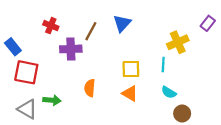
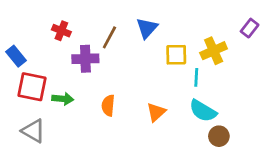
yellow square: (131, 69) -> (176, 55), moved
cyan semicircle: (169, 92) -> (203, 111), size x1.5
orange triangle: (130, 93) -> (156, 112), turned 48
green arrow: (52, 100) -> (63, 99), moved

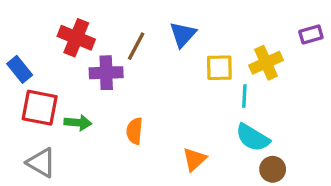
purple rectangle: (250, 28) -> (311, 34), turned 36
red cross: (61, 31) -> (76, 38), size x1.5
orange triangle: (156, 112) -> (194, 159), moved

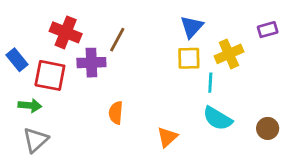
blue triangle: (183, 34) -> (192, 27), moved
red square: (40, 108) -> (50, 75), moved
green arrow: (78, 123) -> (30, 106), moved
gray triangle: (41, 163) -> (36, 140), turned 48
brown circle: (273, 169) -> (268, 128), moved

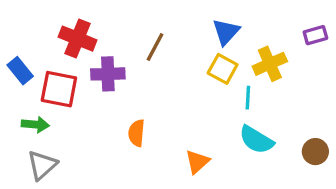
brown line: (117, 40) -> (155, 47), moved
yellow square: (189, 58) -> (223, 69), turned 30

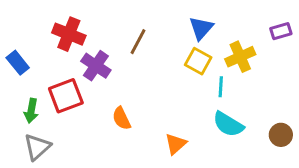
purple cross: (108, 74) -> (96, 66), turned 36
red square: (59, 89) -> (66, 96), moved, turned -32
green arrow: (35, 125) -> (31, 111), turned 95
orange semicircle: (137, 133) -> (121, 118), turned -30

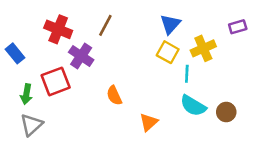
brown line: (138, 42) -> (105, 25), moved
orange semicircle: (121, 118) -> (114, 95), moved
brown circle: (281, 135) -> (226, 112), moved

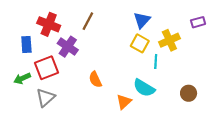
blue rectangle: (15, 53) -> (26, 44), moved, turned 35
green arrow: (26, 94) -> (22, 78), turned 56
cyan semicircle: (193, 106) -> (144, 88), moved
gray triangle: (32, 125) -> (45, 97), moved

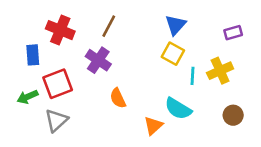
purple rectangle: (198, 22) -> (233, 33), moved
yellow cross: (169, 40) -> (220, 71), moved
purple cross: (68, 47) -> (98, 60), moved

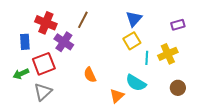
yellow square: (173, 54) -> (132, 41), turned 30
purple cross: (98, 60) -> (64, 42), moved

